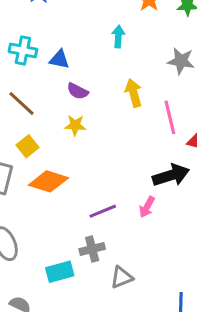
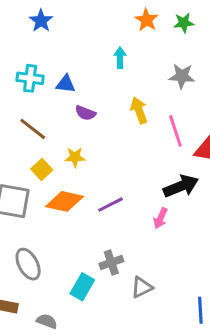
yellow star: (75, 125) -> (75, 157), moved
purple line: (103, 211) -> (110, 205), moved
cyan rectangle: (60, 272) -> (82, 287), turned -40

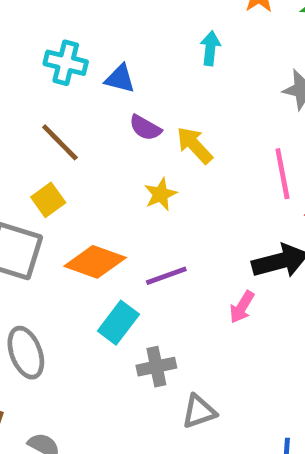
yellow arrow: (139, 110) -> (195, 145), moved, turned -30
yellow star: (75, 157) -> (161, 194), moved, turned -30
yellow square: (42, 169) -> (48, 200), moved
cyan rectangle: (82, 287) -> (118, 323), moved

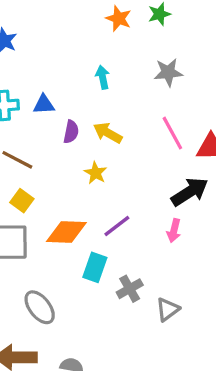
cyan arrow: (210, 48) -> (103, 77), moved
purple semicircle: (145, 128) -> (71, 132), turned -90

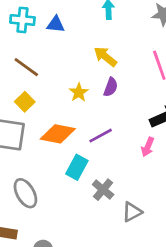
purple semicircle: (71, 132) -> (111, 87), moved
yellow star: (96, 173) -> (79, 92), moved
gray cross: (130, 289) -> (103, 190), turned -30

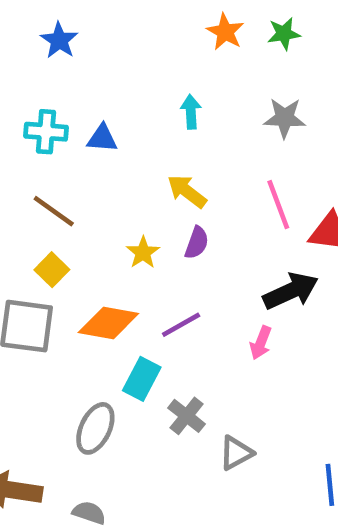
gray ellipse: (25, 193) -> (95, 428), moved, turned 56

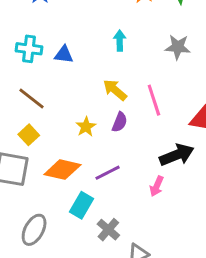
pink line: (278, 205) -> (154, 100), moved
gray ellipse: (95, 428) -> (34, 230), moved

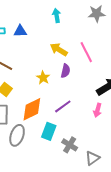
orange diamond: (62, 170) -> (32, 109), turned -30
gray ellipse: (34, 230) -> (17, 135), moved

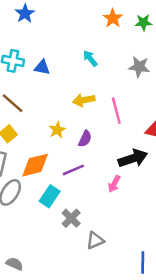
cyan arrow: (57, 16) -> (90, 58), turned -40
yellow arrow: (59, 50) -> (84, 100), turned -54
purple semicircle: (65, 71) -> (85, 139), moved

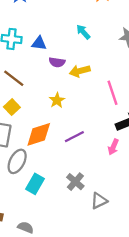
pink line: (116, 111) -> (113, 93), moved
purple semicircle: (85, 139) -> (57, 62), moved, turned 77
cyan rectangle: (50, 196) -> (35, 184), moved

